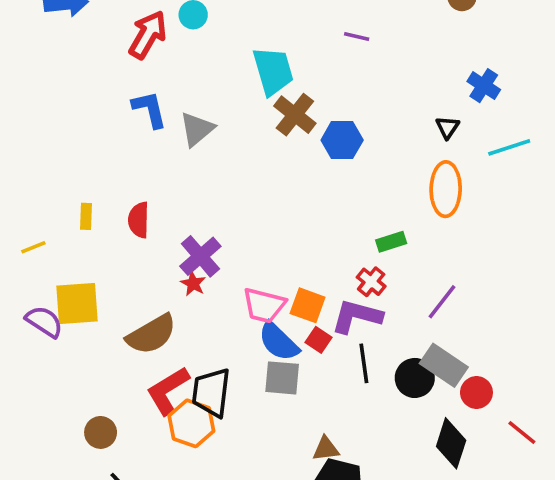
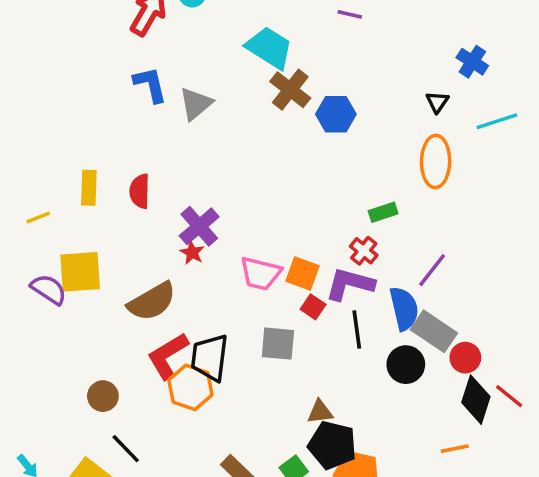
cyan trapezoid: (273, 71) -> (269, 48), turned -42
yellow rectangle: (86, 216) -> (89, 188), size x1.4
blue semicircle: (279, 342) -> (404, 309), moved, turned -147
black circle: (415, 378) -> (406, 365), moved
black diamond: (451, 443) -> (476, 400), moved

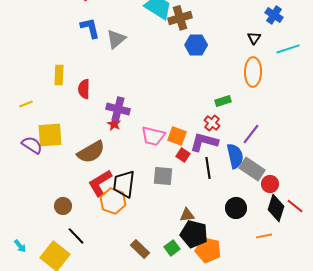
brown cross: (290, 90) -> (180, 18), moved, turned 35
yellow rectangle: (89, 188) -> (59, 75), moved
purple cross: (199, 226) -> (118, 109), turned -35
black circle: (406, 365) -> (236, 208), moved

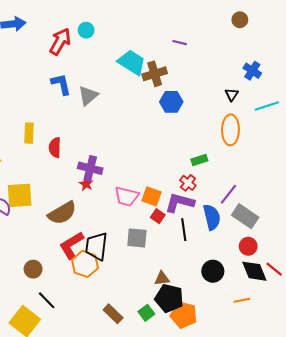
gray rectangle: (252, 169) -> (245, 216), moved
black diamond: (276, 208) -> (254, 271), turned -40

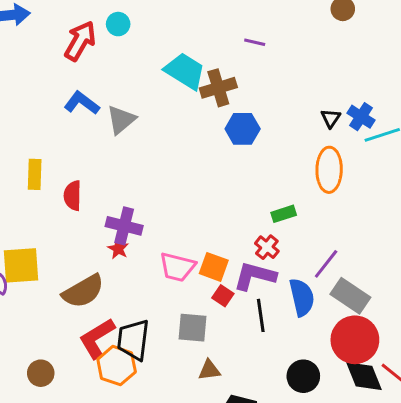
blue cross: (252, 71) -> (361, 117), moved
blue L-shape: (61, 84) -> (82, 103), turned -40
red circle: (248, 246) -> (355, 340), size x1.8
brown triangle: (162, 278) -> (209, 370), moved

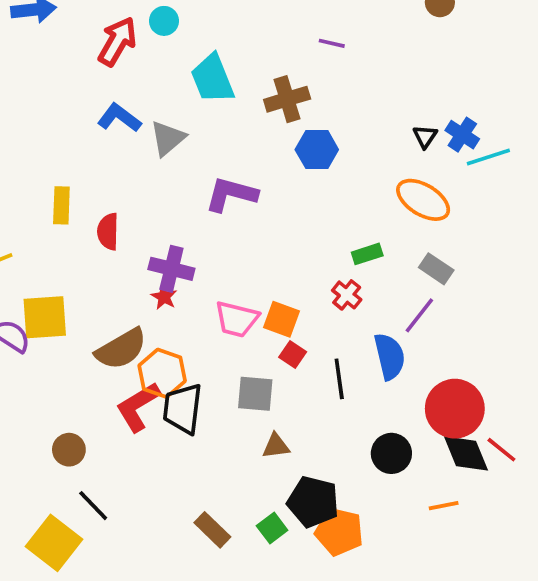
cyan trapezoid: (185, 71) -> (212, 79), moved, turned -144
orange ellipse: (329, 170) -> (423, 200), turned -60
purple L-shape: (255, 276) -> (231, 194), moved
gray rectangle: (350, 296) -> (436, 269), moved, size x0.7
orange hexagon: (117, 366) -> (162, 373), moved

